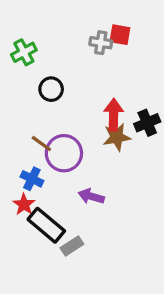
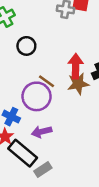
brown line: (41, 144) -> (47, 81), moved
purple arrow: (91, 196) -> (42, 132), moved, turned -30

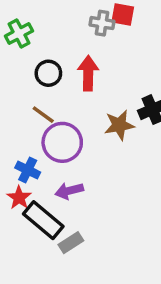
red arrow: (76, 66) -> (88, 73), moved
brown line: (47, 81) -> (43, 115), moved

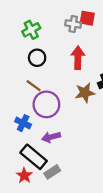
green cross: (19, 33) -> (31, 30), moved
red arrow: (88, 73) -> (78, 58), moved
red star: (19, 198) -> (24, 175), moved

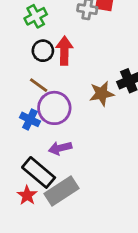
red arrow: (78, 58) -> (64, 51), moved
blue cross: (23, 123) -> (30, 119), moved
gray rectangle: (52, 172) -> (61, 191), size x1.6

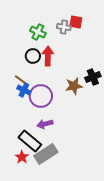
green cross: (36, 16) -> (38, 32), moved, turned -35
brown line: (39, 85) -> (21, 80), moved
blue cross: (30, 119) -> (24, 90), moved

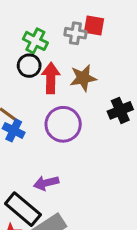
black circle: (33, 56) -> (29, 66), moved
brown star: (74, 86) -> (83, 78), moved
purple circle: (41, 96) -> (63, 124), moved

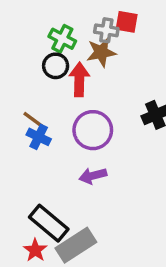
brown star: (83, 78) -> (101, 52), moved
purple arrow: (46, 183) -> (93, 176), moved

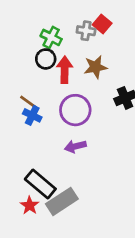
red square: (127, 22) -> (102, 24), turned 30
brown star: (101, 52) -> (95, 67), moved

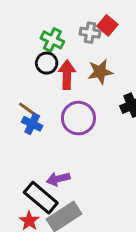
purple arrow: (75, 146) -> (58, 179), moved

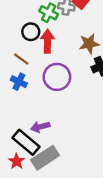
green cross: (52, 40) -> (49, 13), moved
brown star: (100, 72) -> (89, 44), moved
brown line: (28, 109) -> (21, 59), moved

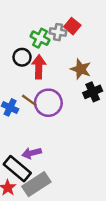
brown star: (89, 44) -> (81, 69), turned 30
brown line: (21, 59) -> (29, 100), moved

